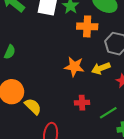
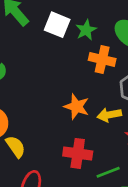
red cross: (82, 103) -> (78, 153), size x1.5

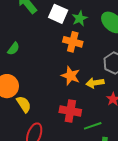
orange cross: (102, 59) -> (73, 42), moved

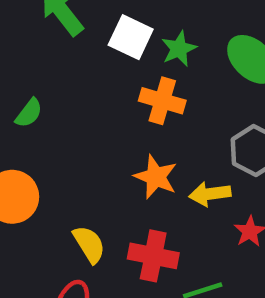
yellow semicircle: (24, 104) -> (89, 244), moved

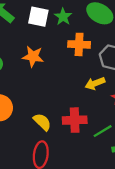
orange cross: (162, 101) -> (79, 44), moved
orange star: (156, 177) -> (33, 56), moved

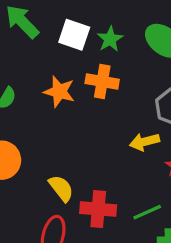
orange cross: (79, 44) -> (102, 81), moved
red cross: (75, 120) -> (98, 209), moved

